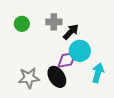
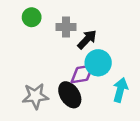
green circle: (22, 24) -> (32, 17), moved

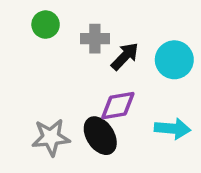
cyan circle: (98, 63) -> (174, 60), moved
cyan arrow: (120, 90) -> (173, 129), turned 80

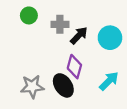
purple diamond: (118, 106) -> (74, 67), turned -65
cyan arrow: (173, 129) -> (109, 81), turned -50

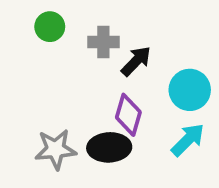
cyan circle: (110, 38) -> (190, 90), moved
black ellipse: (63, 85) -> (109, 147), turned -60

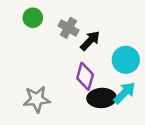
gray cross: (103, 42) -> (68, 28), turned 30
black ellipse: (109, 147) -> (102, 98), moved

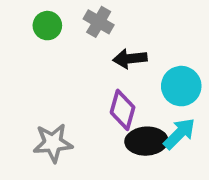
gray cross: (68, 28) -> (99, 22), moved
black arrow: (90, 41) -> (130, 59), turned -140

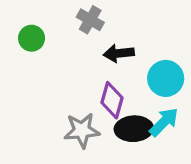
green circle: (47, 26) -> (32, 38), moved
gray star: (53, 143) -> (82, 130), moved

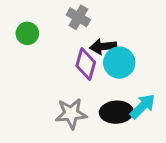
cyan circle: (166, 78) -> (119, 63), moved
purple diamond: (112, 100) -> (86, 64), moved

